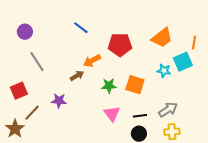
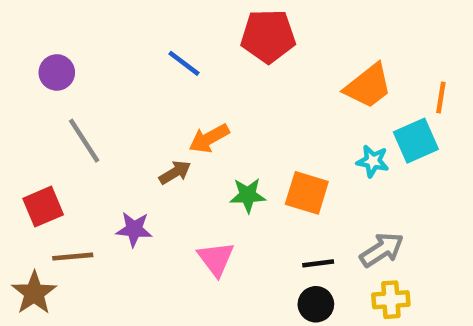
red pentagon: (120, 45) -> (268, 36), moved
brown line: (32, 113) -> (73, 257), turned 42
pink triangle: (112, 114) -> (216, 259), moved

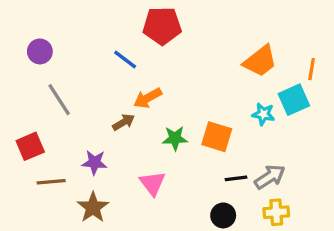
red pentagon: (268, 36) -> (162, 26), moved
blue line: (184, 63) -> (125, 59), moved
black line: (318, 263) -> (236, 178), moved
brown star: (34, 293) -> (93, 207), moved

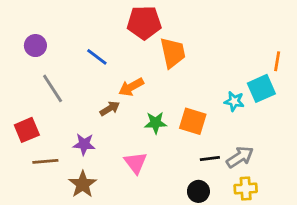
blue line: (125, 59) -> (97, 57), moved
orange trapezoid: (260, 61) -> (173, 53), moved, turned -64

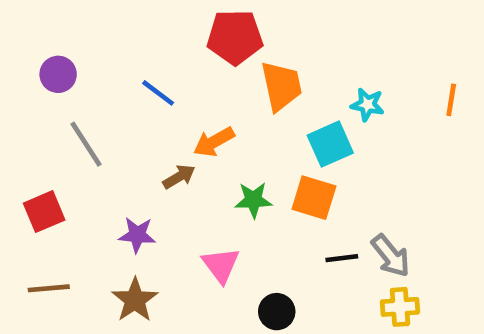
cyan square: (261, 88) -> (330, 144), moved
cyan star: (234, 101) -> (367, 105), moved
gray arrow: (240, 157) -> (391, 256), turned 84
brown line: (45, 161) -> (49, 288), moved
black circle: (198, 191) -> (277, 312), moved

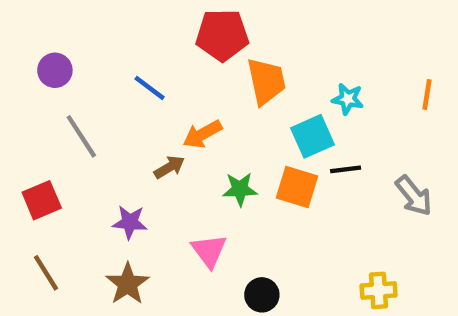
gray arrow: (391, 256) -> (414, 196), moved
black line: (342, 258) -> (346, 169), moved
brown line: (49, 288) -> (46, 273), turned 63

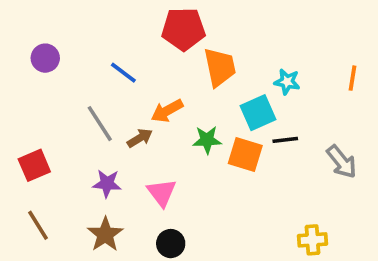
gray line: (81, 136) -> (100, 124), moved
green star: (240, 189) -> (207, 140), moved
pink triangle: (209, 251) -> (162, 193), moved
black circle: (262, 295) -> (171, 244), moved

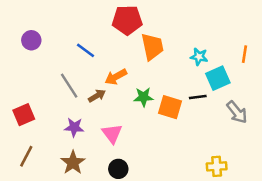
cyan square: (258, 113) -> (218, 78), moved
brown line: (38, 225) -> (26, 156), turned 60

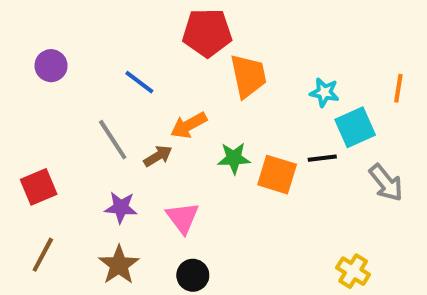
yellow cross: (217, 166) -> (353, 271), turned 36

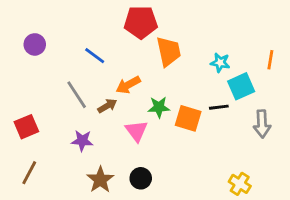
gray arrow: (386, 183) -> (262, 124), turned 36
pink triangle: (183, 218) -> (137, 131), moved
brown star: (119, 265) -> (100, 180), moved
black circle: (193, 275) -> (141, 178), moved

